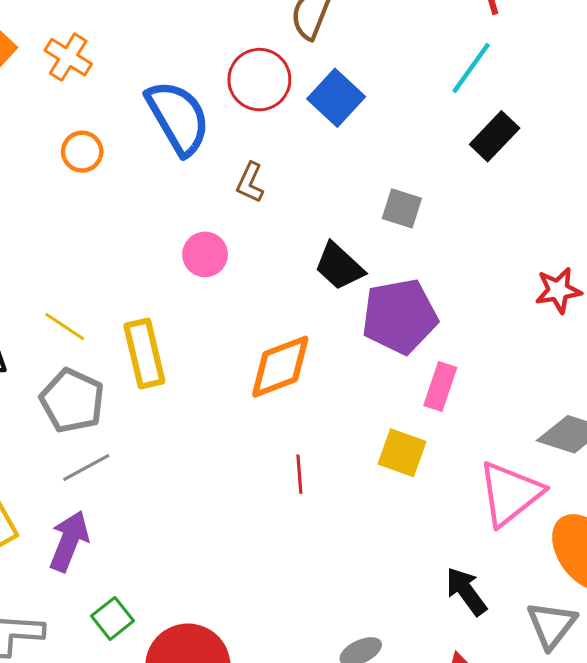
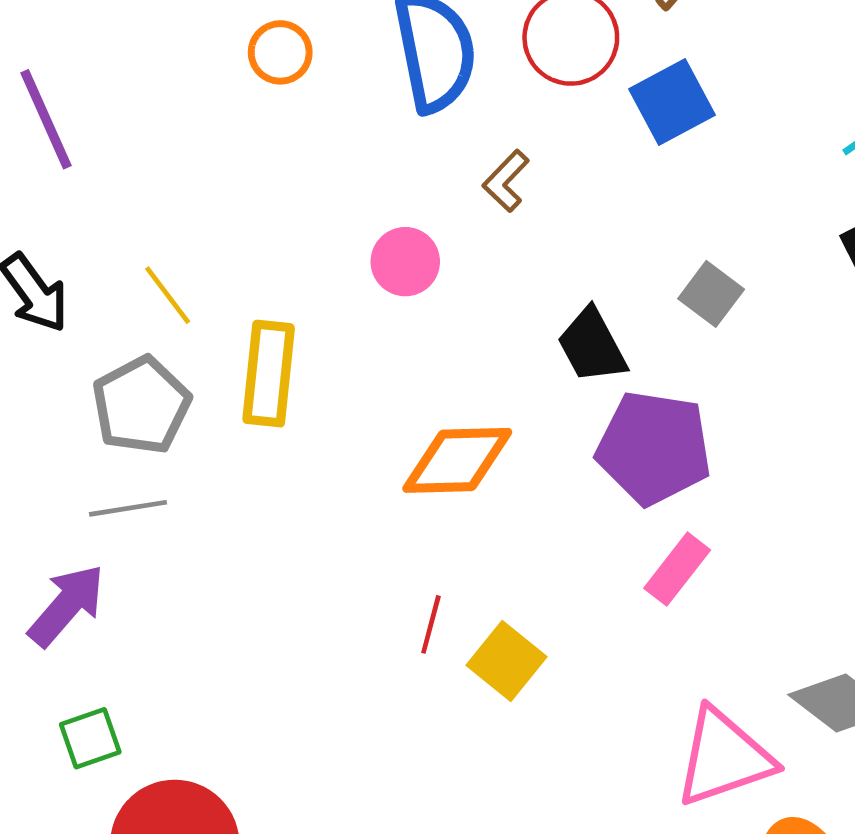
yellow square: (402, 453) -> (507, 661), moved

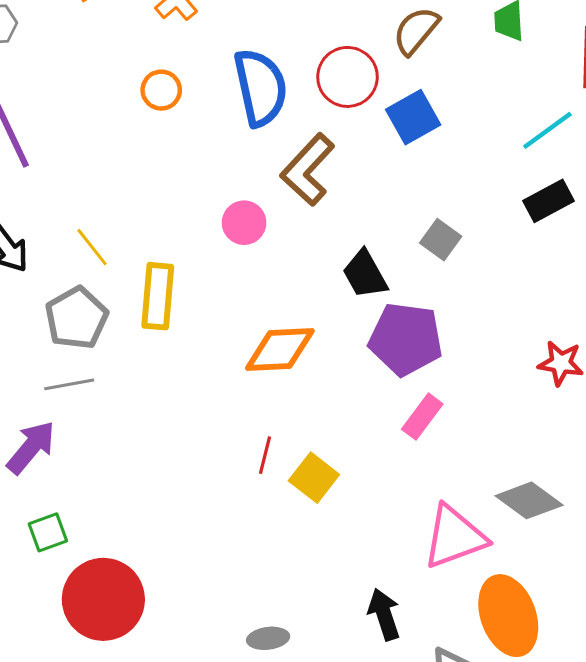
brown L-shape: (506, 181) -> (308, 170), size x1.8

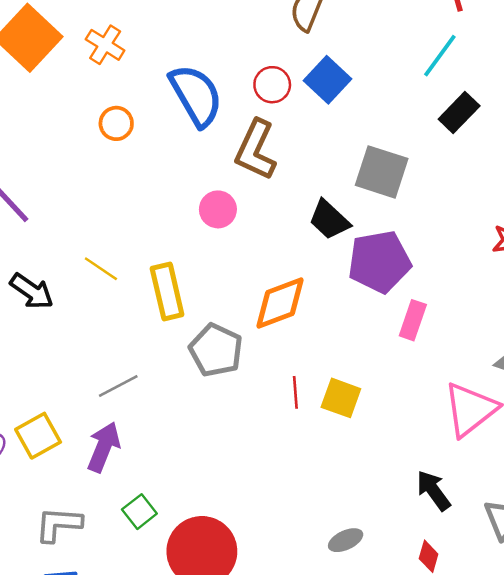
red circle: (347, 77) -> (272, 85), moved, size x0.7
gray square: (441, 240) -> (382, 172), size x1.6
gray pentagon: (76, 318) -> (216, 350), moved

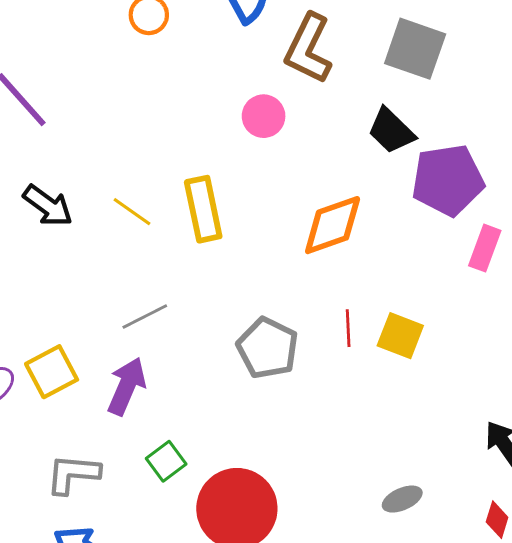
gray square: (382, 172) -> (415, 49), moved
yellow line: (101, 269) -> (132, 212), moved
gray pentagon: (216, 350) -> (268, 348), moved

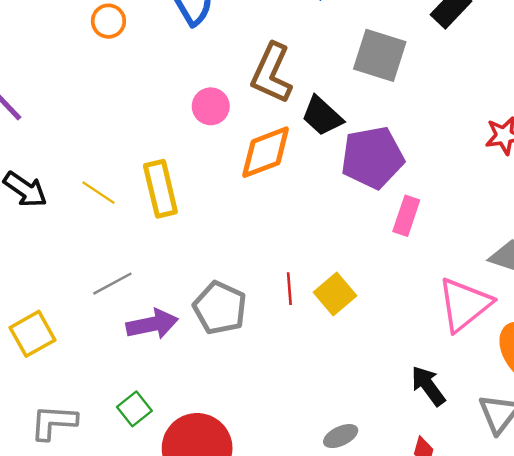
brown L-shape: (308, 49) -> (272, 73), moved
gray square: (415, 49) -> (380, 55), moved
orange diamond: (333, 225) -> (266, 152), moved
yellow square: (400, 336) -> (335, 294), turned 30
purple arrow: (127, 386) -> (152, 324), moved, turned 57

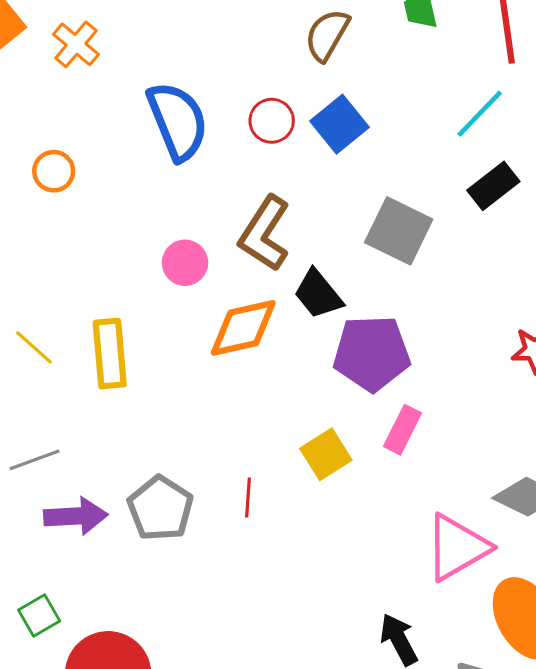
orange circle: (108, 21) -> (54, 171), moved
yellow square: (335, 294) -> (326, 454), moved

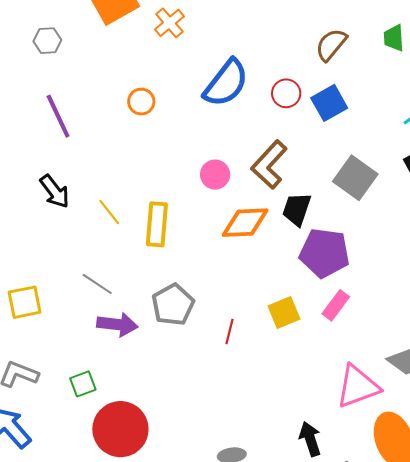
blue semicircle: (178, 121) -> (226, 83), turned 50
black trapezoid: (318, 294) -> (297, 209), turned 48
gray line: (35, 460) -> (97, 284), turned 44
gray pentagon: (160, 508) -> (173, 305), moved

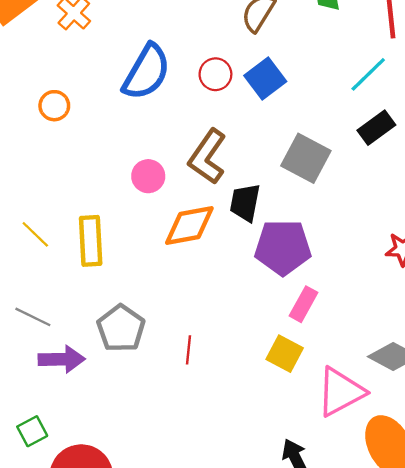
yellow square: (284, 313) -> (285, 354), moved, turned -32

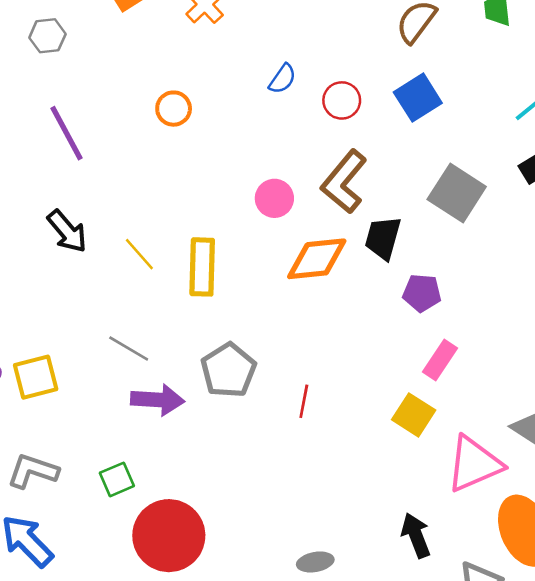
blue semicircle: (146, 72) -> (282, 79), size x0.5
red circle: (215, 74) -> (342, 100), moved
purple pentagon: (283, 247) -> (422, 293), size x0.6

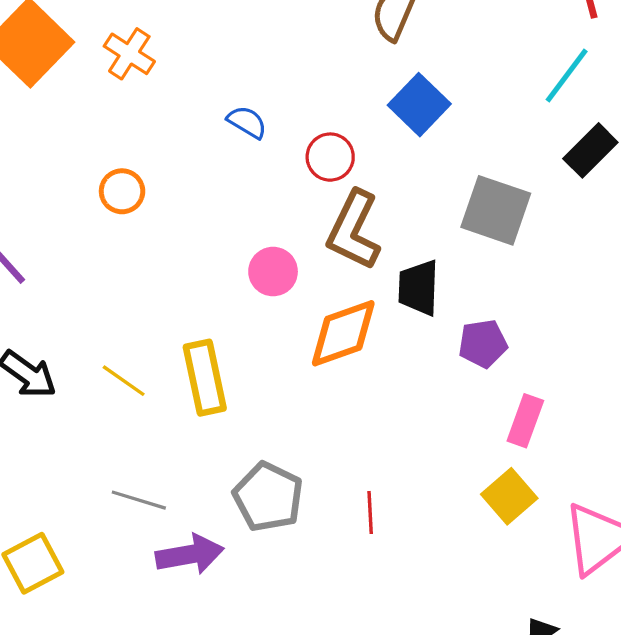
blue semicircle: (282, 79) -> (247, 122), turned -80
red circle: (342, 100) -> (330, 157), moved
yellow square: (414, 415) -> (509, 496), turned 30

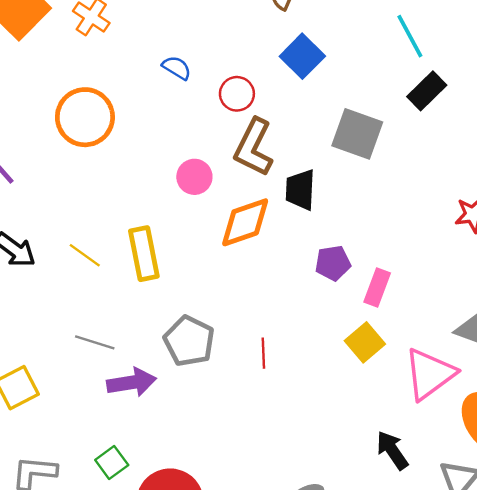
cyan line: (567, 76) -> (410, 36), turned -66
orange circle: (122, 191) -> (85, 117), size x1.8
purple pentagon: (483, 344) -> (333, 263), moved

